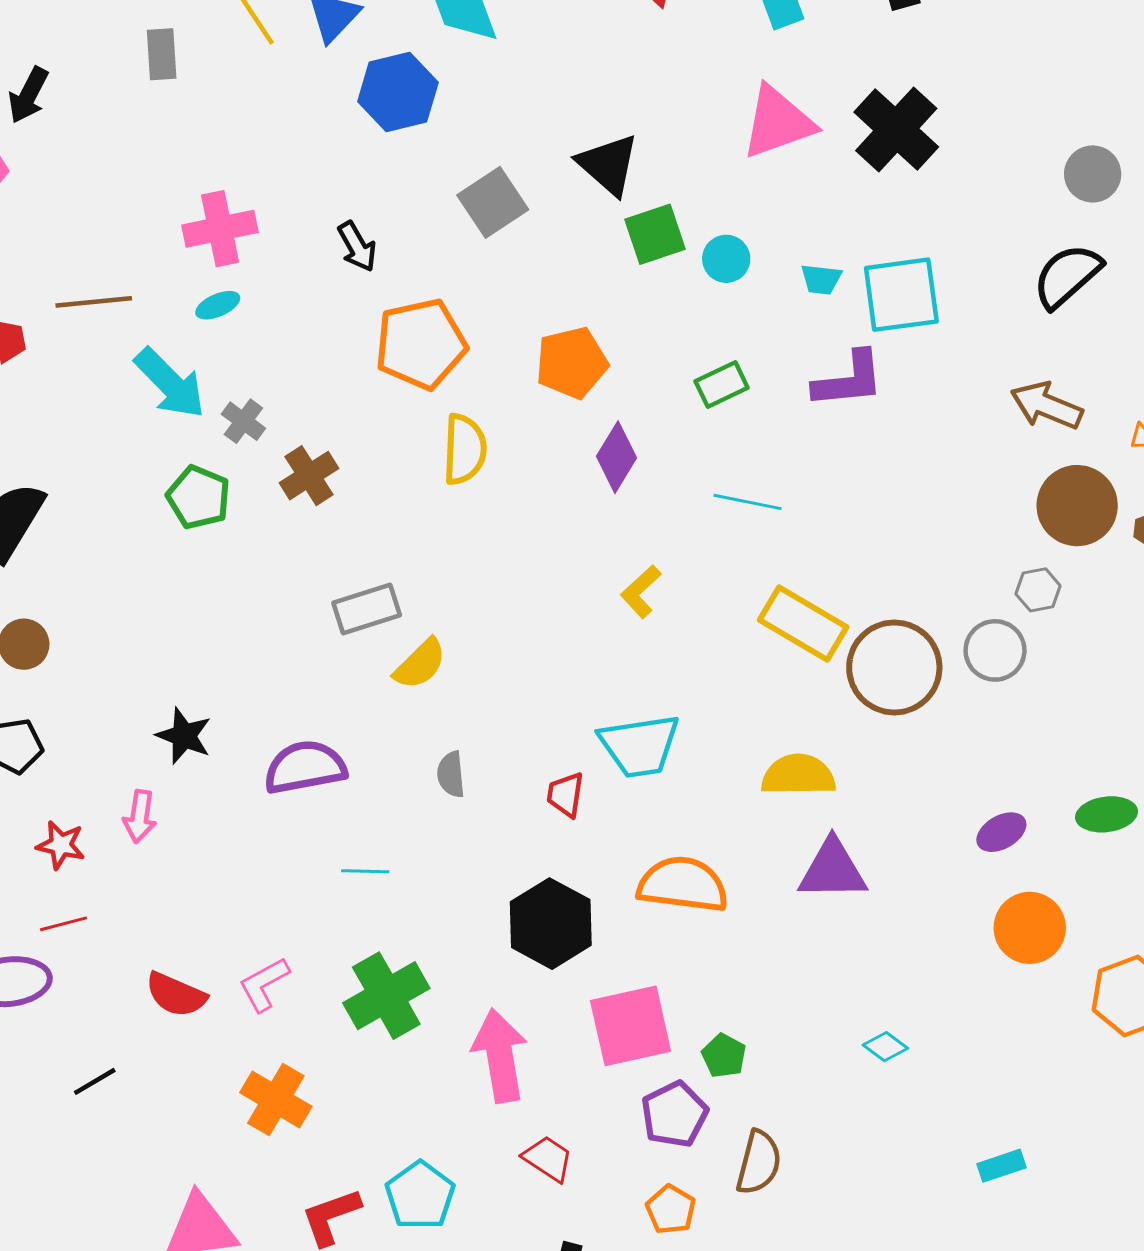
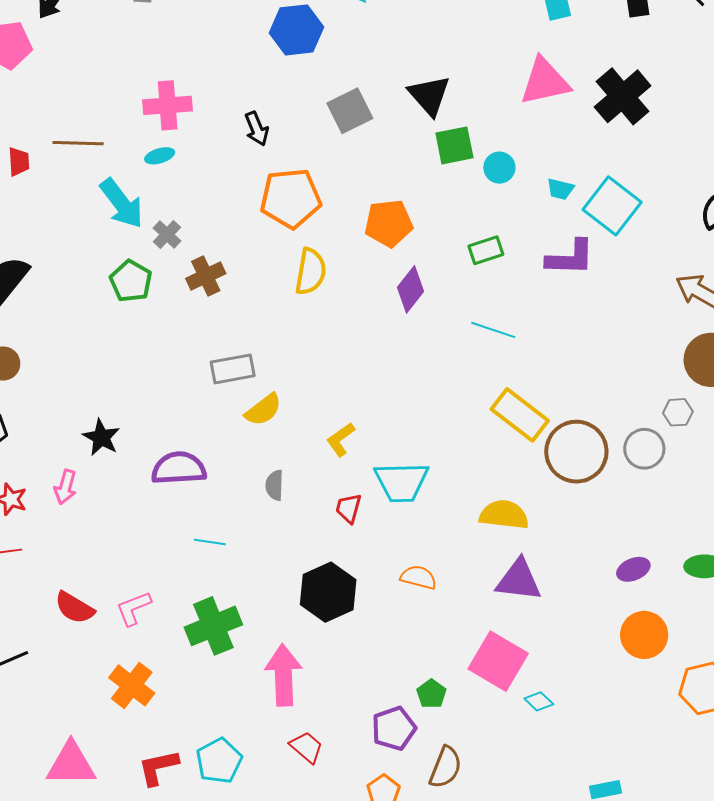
cyan square: (901, 295) -> (612, 206), turned 38
yellow L-shape: (641, 592) -> (341, 439), moved
orange semicircle: (683, 885) -> (419, 577), size x0.6
pink square: (631, 1026) -> (498, 661), moved, turned 36

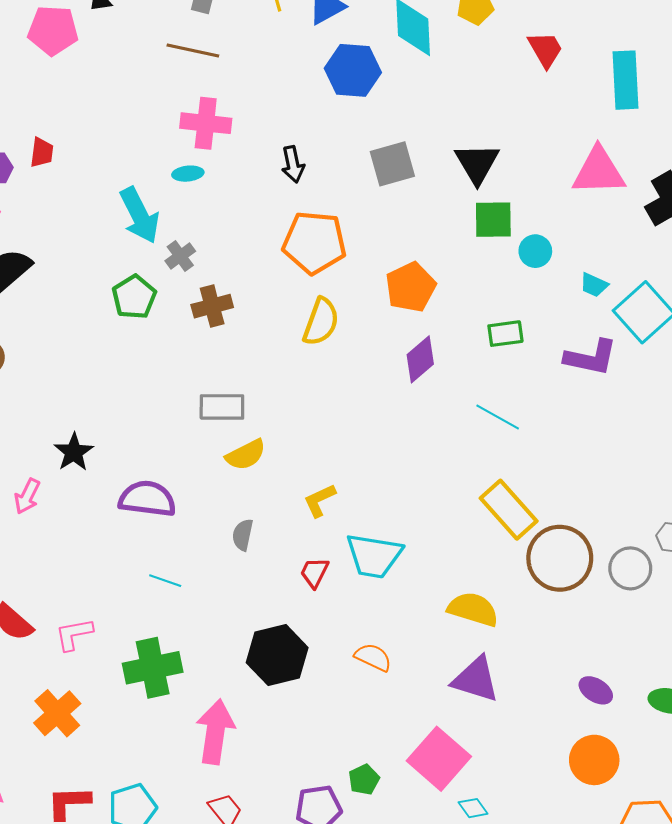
brown line: (78, 143) -> (193, 51), moved
orange pentagon: (389, 223) -> (411, 287), turned -30
purple ellipse: (633, 569) -> (596, 690), turned 44

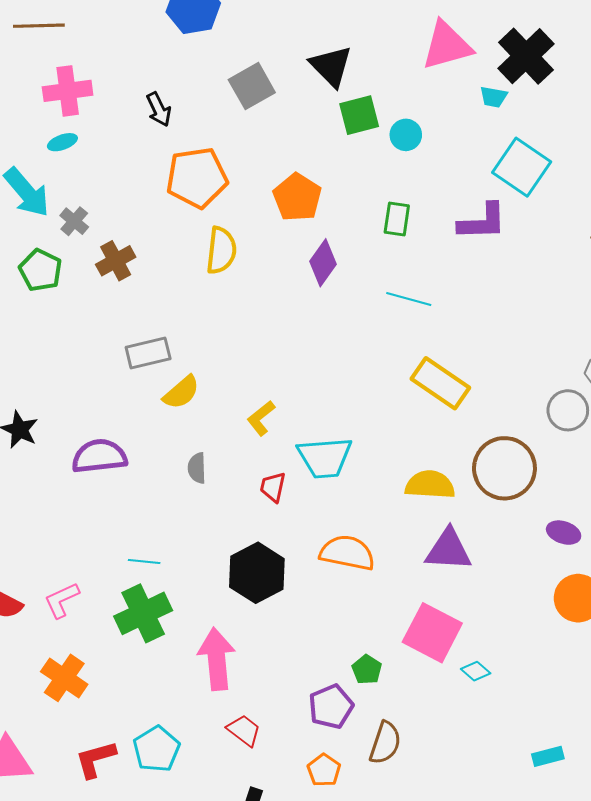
cyan trapezoid: (594, 285) -> (493, 97), moved
green rectangle: (505, 334) -> (397, 219), turned -60
brown circle: (560, 558) -> (504, 468), moved
cyan line: (165, 581) -> (144, 561), moved
orange semicircle: (373, 657) -> (347, 553), size x1.5

